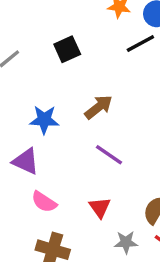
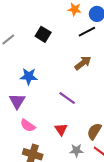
black square: (67, 49) -> (43, 34), turned -35
brown arrow: (99, 107) -> (83, 63), moved
purple triangle: (26, 161) -> (17, 101), turned 36

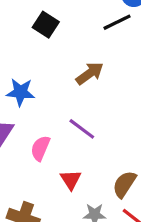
brown arrow: (83, 63) -> (90, 73), moved
pink semicircle: (28, 125) -> (40, 148), moved, turned 77

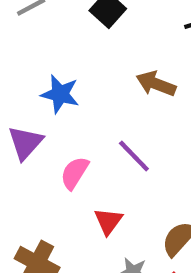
brown arrow: (90, 73) -> (156, 84), turned -132

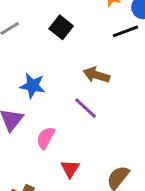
purple line: (134, 156) -> (86, 108), moved

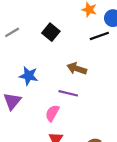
purple line: (86, 108) -> (68, 93), turned -30
pink semicircle: (46, 138) -> (52, 113), moved

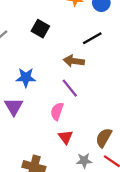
black line: (99, 36) -> (92, 38), moved
purple line: (68, 93) -> (70, 88), turned 48

